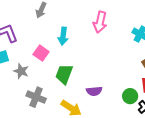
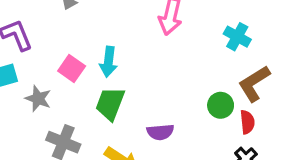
cyan arrow: (63, 36) -> (108, 62), moved
green circle: (130, 96) -> (221, 105), moved

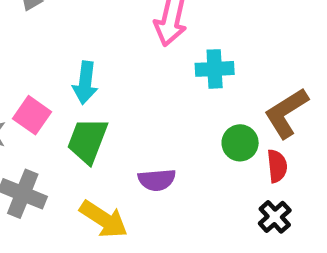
cyan cross: (237, 37) -> (215, 69), moved, turned -32
pink square: (72, 68) -> (32, 115), moved

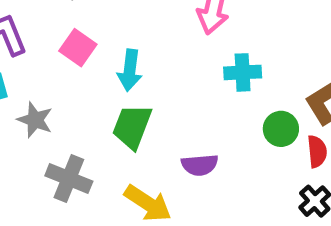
cyan cross: (215, 69) -> (243, 72), moved
pink square: (32, 115) -> (78, 48), moved

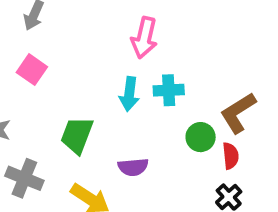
cyan arrow: (130, 70) -> (129, 94), moved

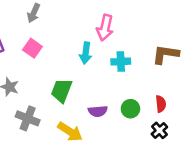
cyan arrow: (129, 94) -> (86, 53), moved
brown L-shape: (238, 113) -> (166, 54), moved, turned 40
green circle: (201, 137) -> (130, 109), moved

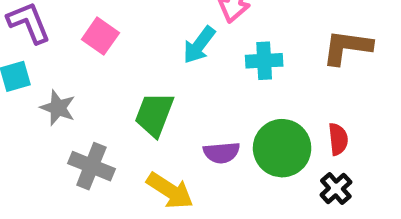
cyan arrow: (86, 53) -> (199, 45), turned 30
green circle: (130, 109) -> (282, 148), size x1.6

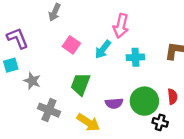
pink square: (100, 36) -> (71, 45), moved
black cross: (336, 188) -> (160, 122), moved, turned -32

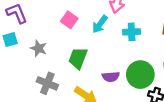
gray star: (32, 81) -> (39, 48), moved

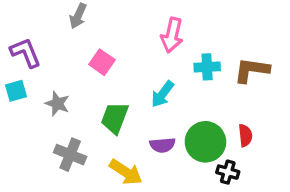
cyan arrow: (100, 24) -> (162, 94), moved
cyan cross: (132, 32) -> (207, 67), moved

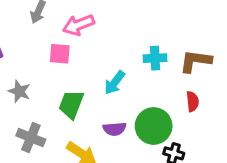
pink arrow: (172, 35) -> (78, 25), moved, turned 56
pink square: (102, 62) -> (60, 54), turned -30
red semicircle: (245, 135) -> (193, 101), moved

